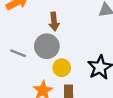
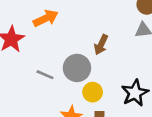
brown arrow: (54, 22) -> (101, 45), moved, turned 30

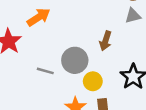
brown arrow: (101, 45) -> (105, 41), moved

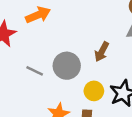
yellow circle: (93, 81) -> (94, 91), moved

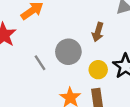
gray line: (35, 71) -> (40, 63), turned 42

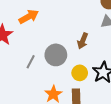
gray line: (40, 63) -> (31, 62), turned 56

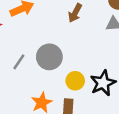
brown arrow: (83, 41) -> (75, 13), moved

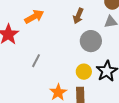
gray circle: (49, 57) -> (91, 41), moved

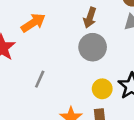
gray circle: (91, 41) -> (93, 47), moved

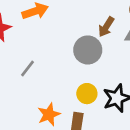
brown arrow: (90, 18) -> (106, 27), moved

